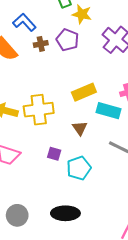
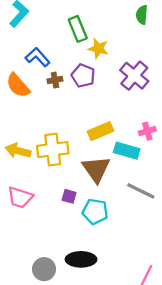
brown triangle: (80, 128) -> (96, 169), size x1.8
cyan pentagon: (79, 168) -> (95, 212), turned 30
gray circle: (17, 215) -> (44, 269), moved

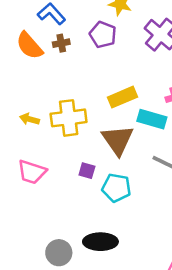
brown cross: (55, 80) -> (61, 43), moved
yellow arrow: (18, 151) -> (29, 119), size x0.7

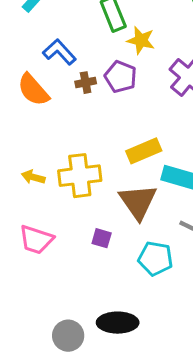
brown cross: (61, 43) -> (86, 83), moved
cyan pentagon: (116, 188) -> (155, 259), moved

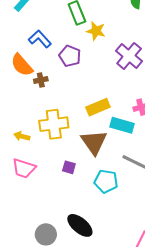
purple pentagon: (121, 77) -> (70, 56), moved
brown cross: (86, 83) -> (41, 80), moved
yellow arrow: (33, 177) -> (22, 136), moved
black ellipse: (118, 323) -> (80, 225), turned 40

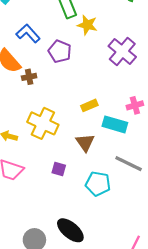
yellow rectangle: (98, 107) -> (89, 105), size x0.7
yellow cross: (54, 124) -> (43, 123), turned 32
brown triangle: (94, 142) -> (85, 142), size x0.7

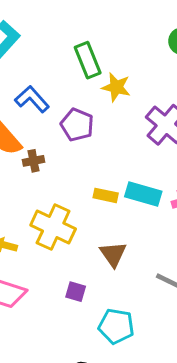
yellow rectangle: (89, 105) -> (106, 195), moved, turned 35
cyan rectangle: (115, 124) -> (143, 194), moved
cyan pentagon: (98, 184) -> (116, 326), moved

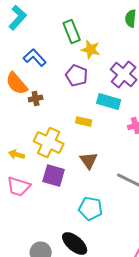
purple pentagon: (77, 125) -> (77, 76), moved
cyan rectangle: (143, 194) -> (109, 102), moved
purple square: (76, 292) -> (54, 176), moved, size x1.6

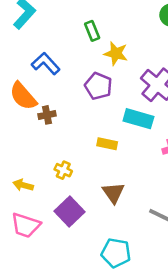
green rectangle: (72, 32) -> (92, 31), size x0.7
yellow cross: (49, 142) -> (63, 170), size x0.5
purple square: (54, 176) -> (70, 211), turned 30

